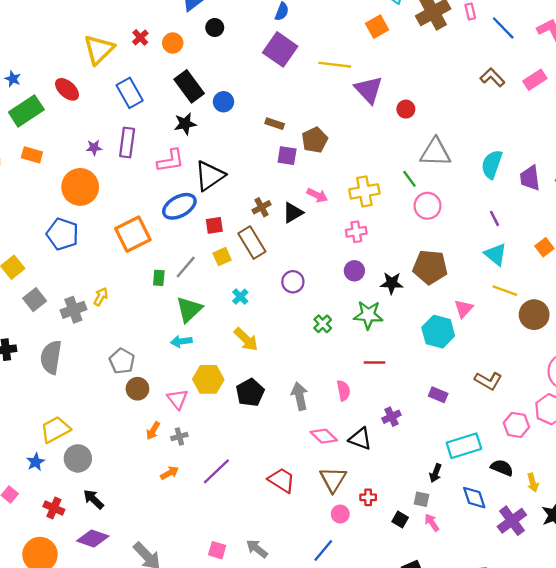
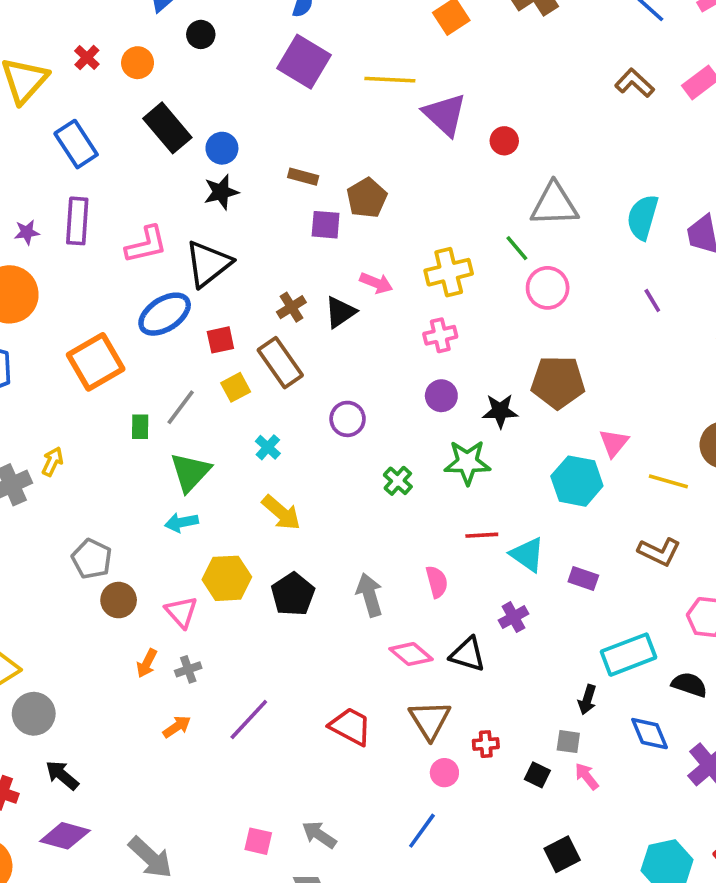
black star: (185, 124) -> (221, 192), moved
cyan triangle: (496, 254) -> (527, 555), moved
yellow line: (505, 291) -> (668, 481), moved

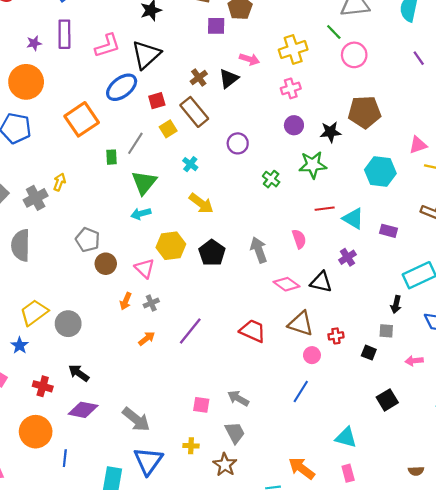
pink triangle: (614, 443) -> (418, 145), moved, turned 36
gray circle: (34, 714) -> (68, 324), moved
brown triangle: (430, 720) -> (301, 324), turned -36
pink arrow: (587, 776) -> (414, 361), moved, turned -54

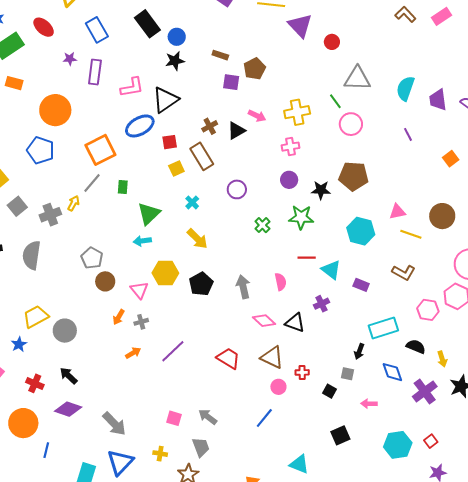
purple star: (34, 43) -> (70, 59), moved
gray line: (135, 143) -> (92, 183), moved

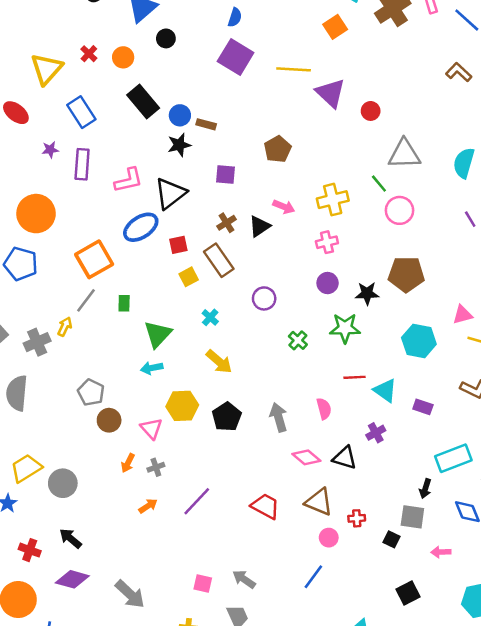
brown rectangle: (220, 55) -> (206, 124), moved
purple square: (231, 82) -> (225, 175), moved
gray square: (348, 374) -> (412, 517), size x1.5

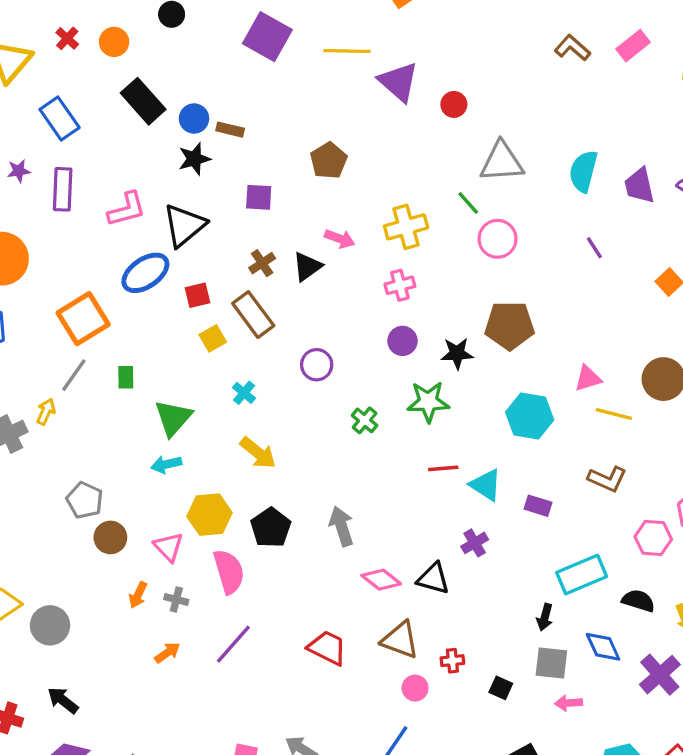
pink semicircle: (324, 409) -> (229, 572), moved, size x1.5
gray cross: (156, 467) -> (176, 600), turned 35
gray square: (412, 517) -> (551, 663), moved

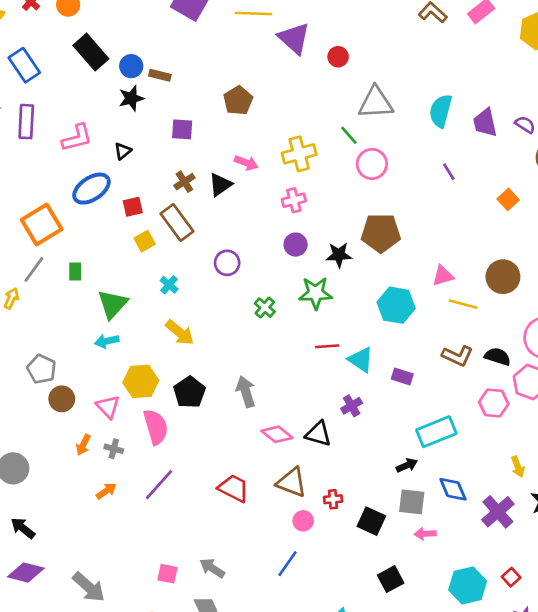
black triangle: (184, 225) -> (123, 151), size x0.5
black semicircle: (638, 601) -> (498, 357), moved
black arrow: (545, 617) -> (407, 465), turned -130
black square: (501, 688) -> (371, 521), size x1.5

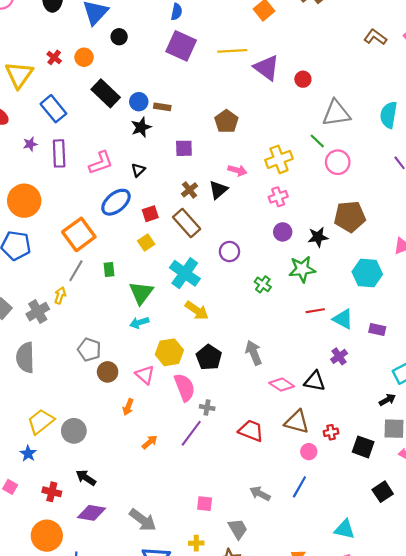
yellow square: (145, 241) -> (146, 243), moved
cyan cross: (169, 285) -> (185, 273), size x2.0
gray cross: (114, 449) -> (207, 408), moved
gray arrow: (212, 568) -> (260, 494), moved

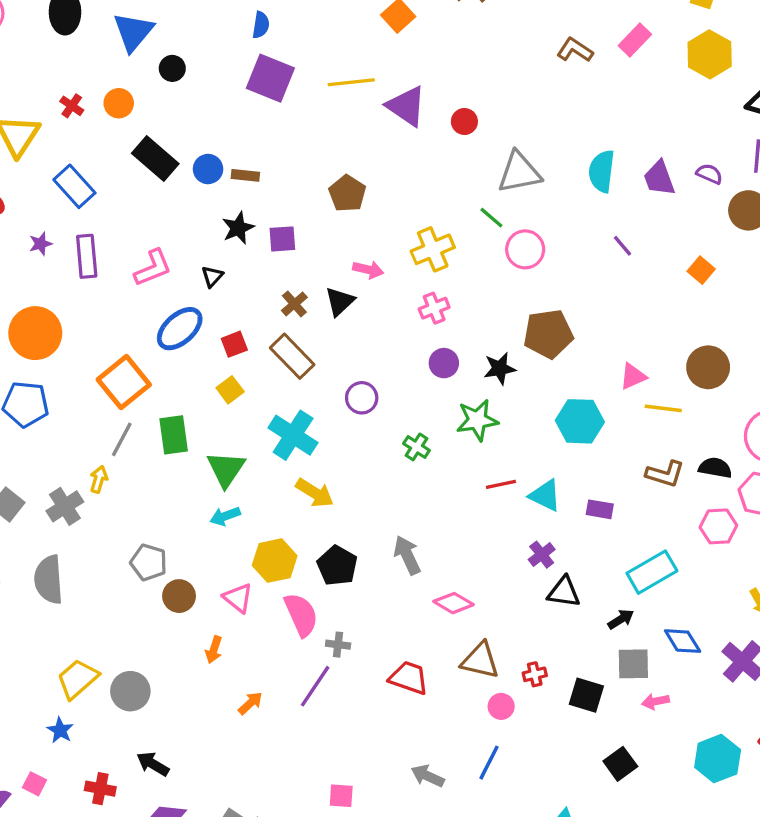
black star: (141, 127) -> (238, 228), moved
green rectangle: (109, 269) -> (174, 435), size x1.6
black triangle: (315, 381) -> (564, 592), moved

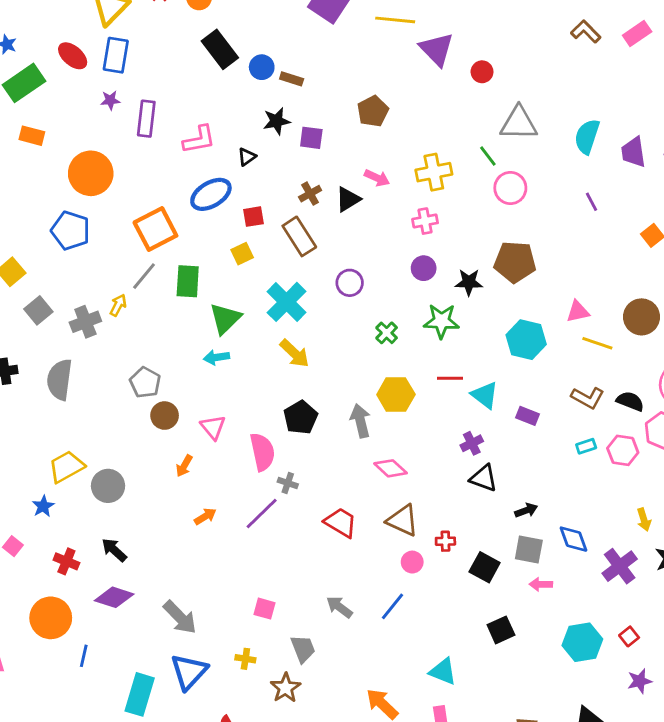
blue rectangle: (74, 186) -> (116, 55), moved, turned 40
yellow hexagon: (275, 561) -> (396, 395), moved
cyan rectangle: (652, 572) -> (586, 446), moved, size x0.5

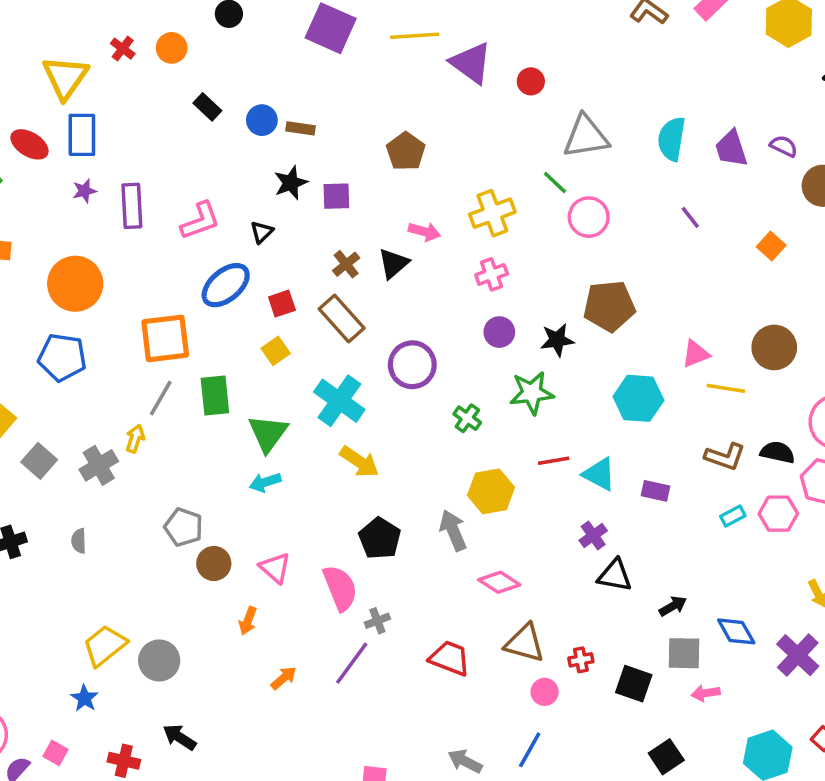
black rectangle: (220, 49) -> (207, 107), size x0.6
orange square: (155, 229) -> (165, 338), turned 30
purple circle: (350, 283) -> (412, 365), size x1.4
gray semicircle: (60, 380) -> (79, 541), size x0.5
gray cross: (288, 483) -> (377, 621), turned -30

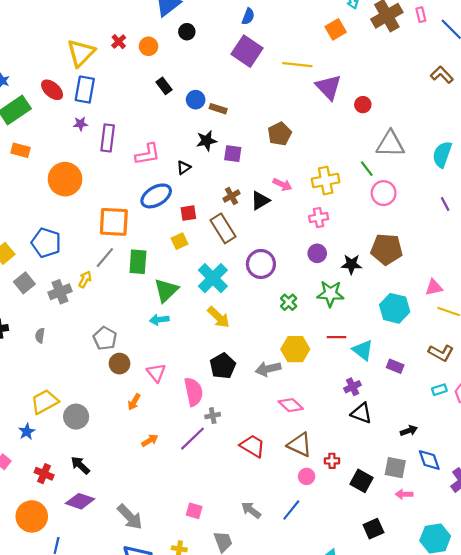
blue pentagon: (62, 357) -> (46, 243), moved
gray arrow: (453, 530) -> (268, 369), turned -90
black arrow: (673, 606) -> (409, 431), moved

